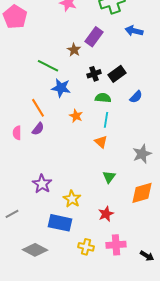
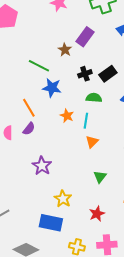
cyan line: (106, 120) -> (86, 121), moved
orange triangle: (101, 142) -> (92, 142), turned 32
purple star: (42, 184) -> (42, 166), moved

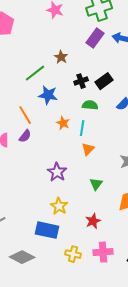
purple rectangle: (85, 37) -> (95, 38), moved
green line: (39, 66) -> (35, 73), turned -65
purple star: (42, 166) -> (57, 172), moved

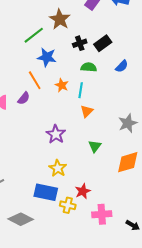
brown star: (61, 57) -> (60, 19), size x1.5
orange line: (25, 115) -> (35, 80), moved
red star: (93, 221) -> (83, 191), moved
yellow cross: (73, 254) -> (68, 205), moved

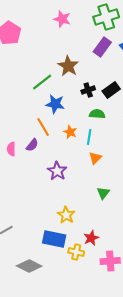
purple star: (56, 134) -> (57, 171), moved

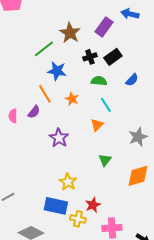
purple rectangle: (102, 47) -> (104, 27), moved
cyan line: (89, 137) -> (106, 105), moved, turned -42

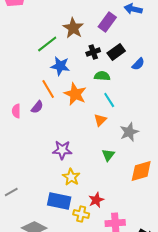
blue semicircle: (132, 80) -> (138, 64), moved
orange star: (72, 99) -> (75, 94), size x1.6
gray star: (138, 137) -> (129, 132), moved
purple star: (59, 138) -> (62, 150), moved, turned -30

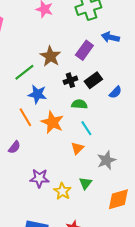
purple semicircle: (37, 107) -> (14, 147), moved
yellow star: (71, 177) -> (62, 191), moved

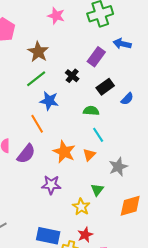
brown star: (50, 56) -> (38, 52), moved
black cross: (70, 80) -> (72, 76), moved, turned -32
orange star: (52, 122) -> (64, 152), moved
purple semicircle: (14, 147) -> (26, 154), size x1.5
yellow star: (62, 191) -> (81, 207), moved

